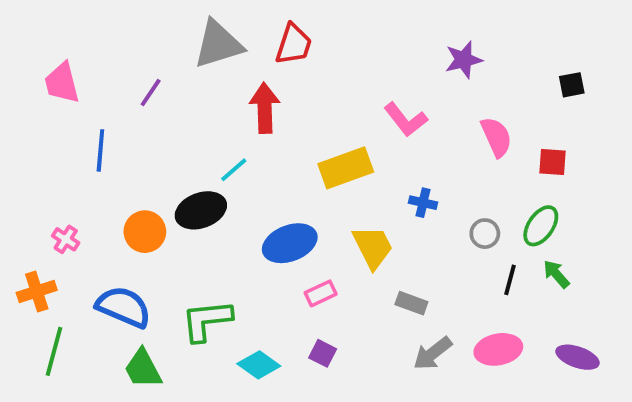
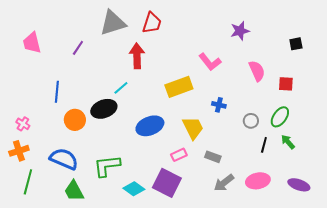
blue line: (100, 150) -> (57, 92), moved
pink cross: (66, 239) -> (23, 124), moved
pink rectangle: (321, 293) -> (179, 155), moved
purple square: (323, 353) -> (167, 183), size x2.0

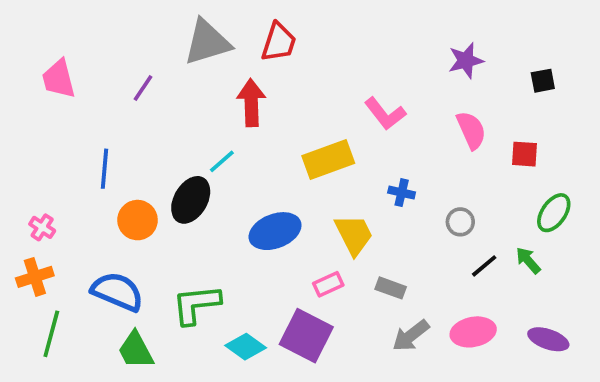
purple star: (240, 31) -> (466, 61), moved
black ellipse: (104, 109) -> (191, 200), turned -40
green ellipse: (280, 117) -> (554, 213), moved
black line: (264, 145) -> (484, 266), turned 35

